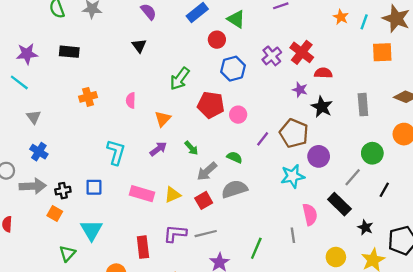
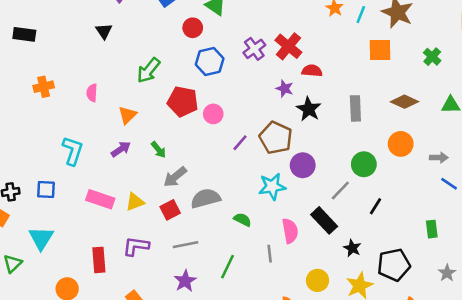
green semicircle: (235, 157) -> (242, 220), moved
gray line: (206, 234) -> (185, 245), moved

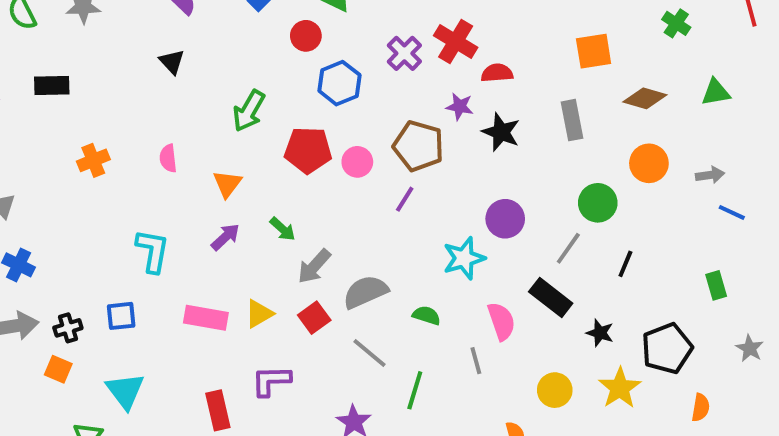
orange square: (380, 50) -> (594, 51), moved
brown pentagon: (276, 138) -> (418, 146), moved
gray line: (185, 245) -> (369, 353), moved, turned 60

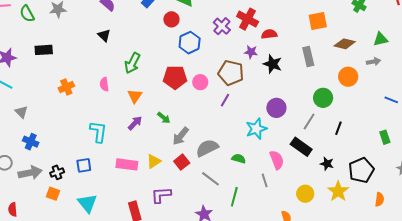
green arrow: (249, 111) -> (132, 63), moved
gray arrow: (710, 175) -> (374, 62), moved

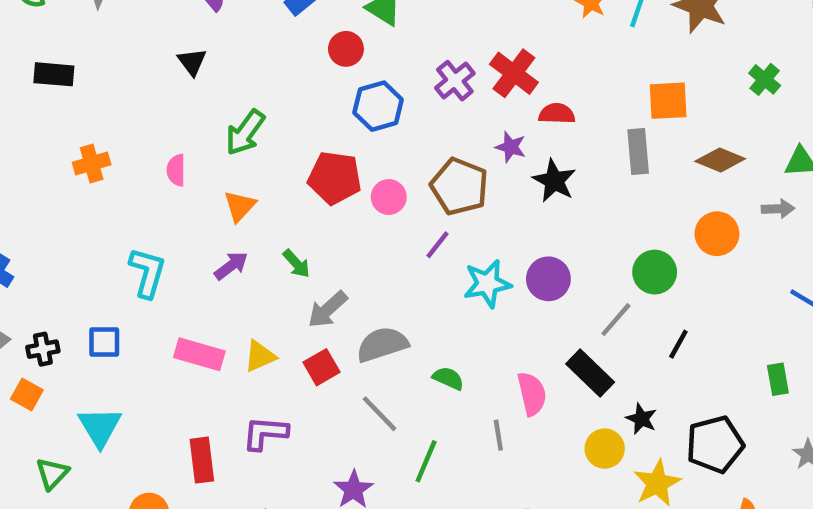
gray rectangle: (308, 56) -> (638, 151), moved
cyan star: (256, 129) -> (487, 284), moved
yellow circle: (305, 194) -> (605, 449), moved

